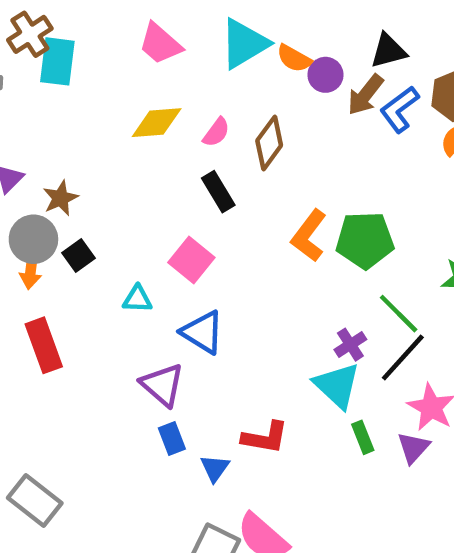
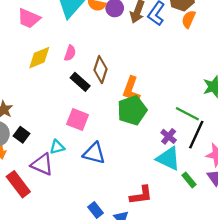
brown diamond: (269, 143) -> (100, 70), moved
green pentagon: (365, 240) -> (132, 110), moved
purple triangle: (162, 385) -> (42, 164), moved

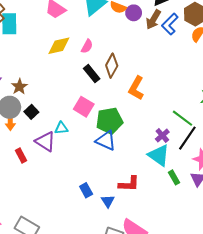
green pentagon: (132, 110) -> (109, 121), moved
blue triangle: (94, 153) -> (106, 141), moved
red rectangle: (18, 184) -> (21, 155), size x0.6

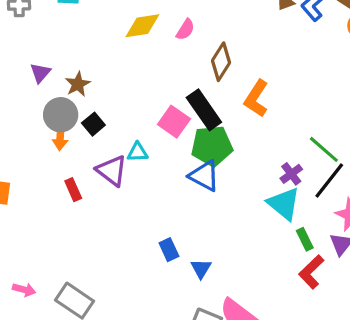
black rectangle: (92, 74) -> (204, 110), moved, size x1.4
red L-shape: (129, 184) -> (311, 272), moved, turned 130

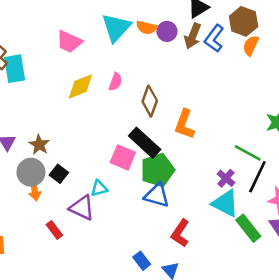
green rectangle: (305, 239) -> (248, 228), size x1.5
red L-shape: (311, 272) -> (180, 233), moved

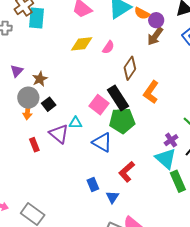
brown arrow: (193, 36) -> (155, 36), moved
blue triangle: (157, 195) -> (102, 142), moved

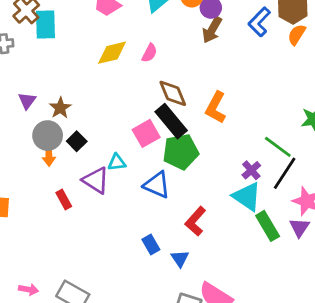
brown diamond: (130, 68) -> (173, 93), moved, turned -50
pink square: (99, 105) -> (146, 133), turned 30

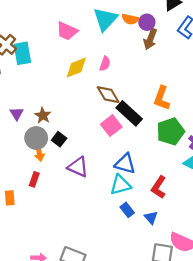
brown diamond: (173, 93) -> (108, 95), moved
green pentagon: (181, 152) -> (171, 131), moved
cyan triangle: (117, 162) -> (120, 185), moved, size x1.5
red rectangle: (64, 199) -> (34, 179), moved, turned 56

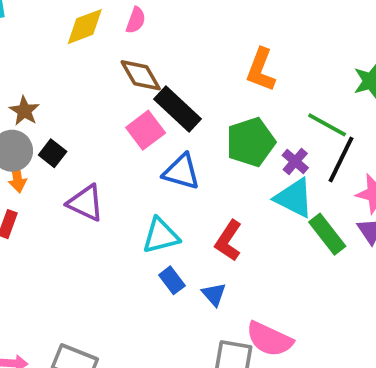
orange L-shape: (162, 98) -> (261, 70), moved
blue triangle: (125, 164) -> (181, 172), moved

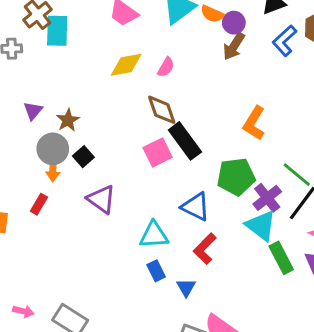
purple cross: (295, 161) -> (267, 198), size x1.4
blue triangle: (181, 172) -> (196, 207), moved

